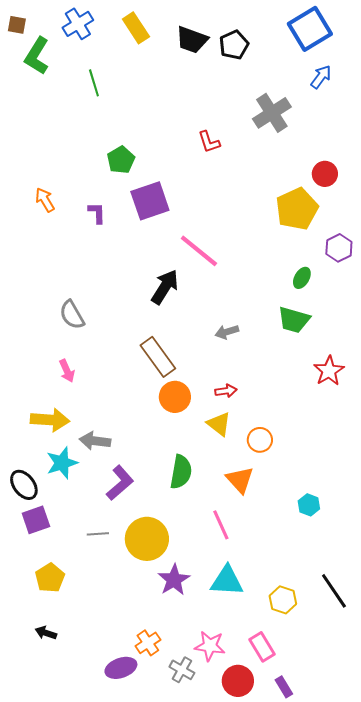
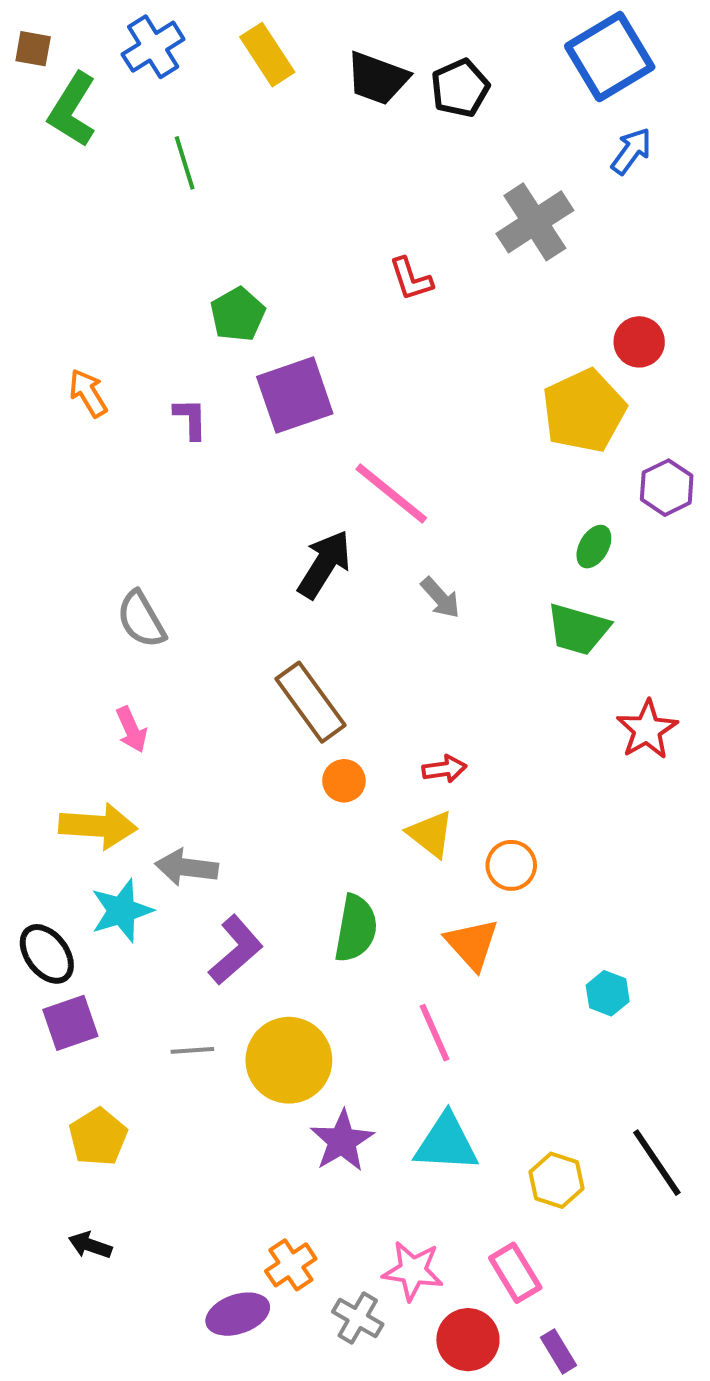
gray arrow: (227, 332) -> (440, 598), moved, turned -115
orange circle: (175, 397) -> (344, 781), size x0.7

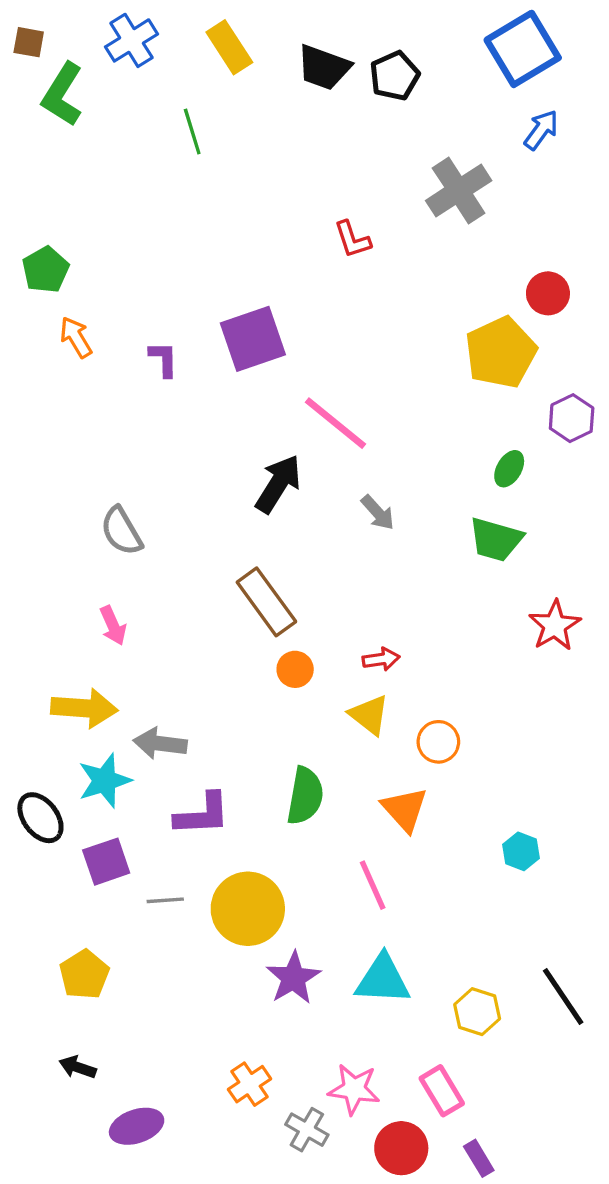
green line: (185, 163) -> (192, 132), moved
green pentagon: (238, 314) -> (46, 270), moved
purple L-shape: (236, 950) -> (202, 814), turned 38
purple square: (70, 1023) -> (106, 862), moved
purple ellipse: (238, 1314) -> (137, 1126), moved

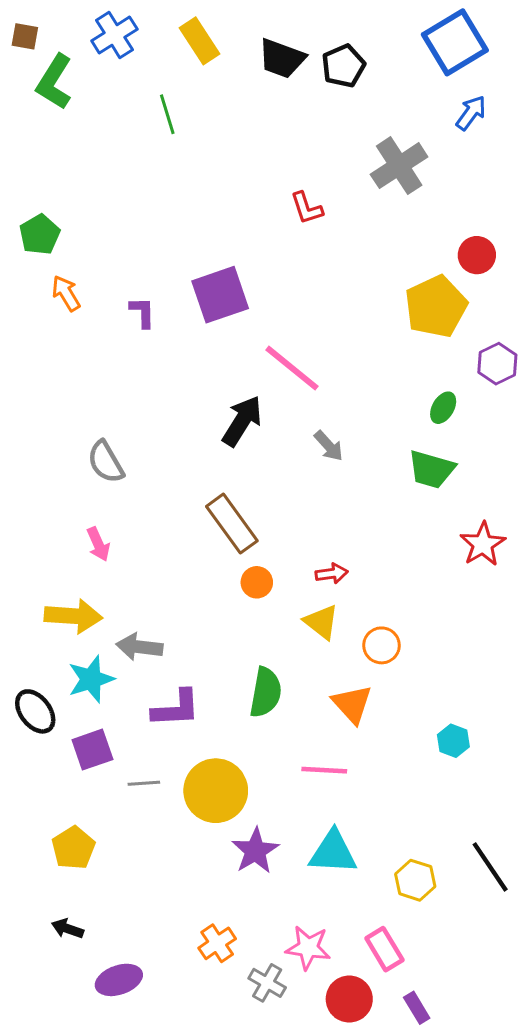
pink line: (373, 885) -> (324, 770), turned -63

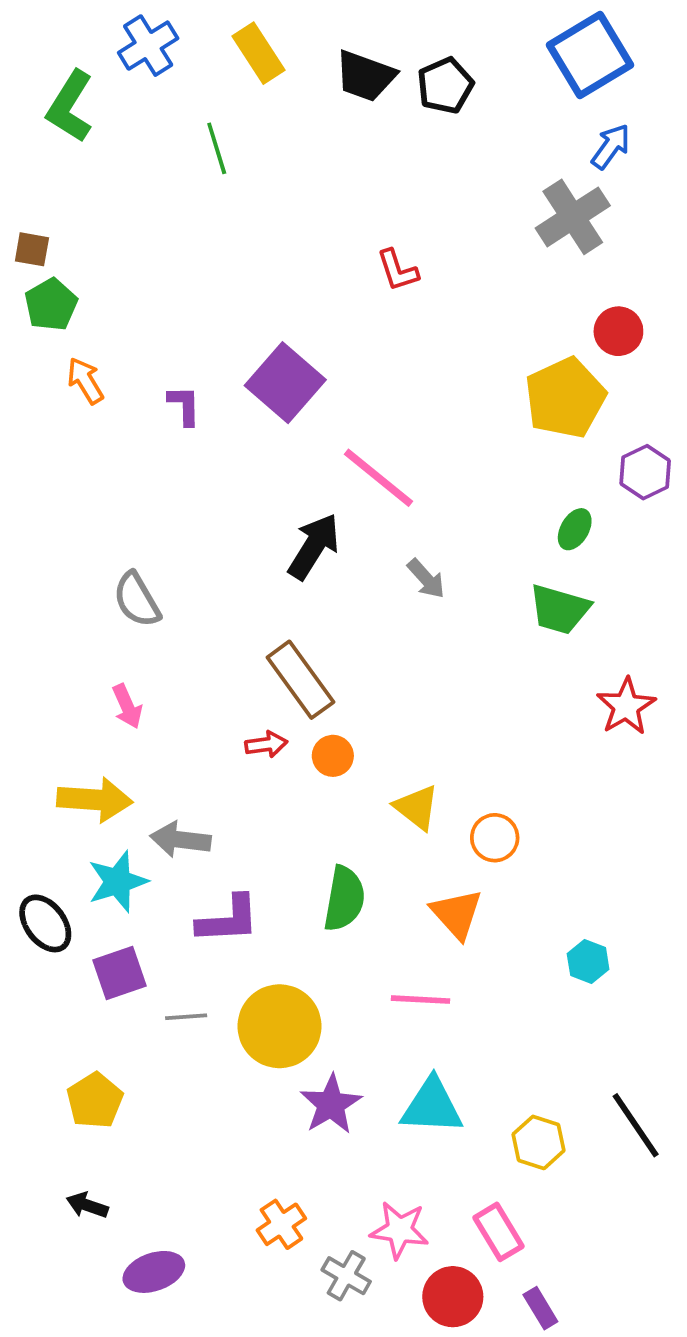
brown square: (25, 36) -> (32, 249), moved
gray cross: (399, 166) -> (573, 217), moved
purple square: (220, 295) -> (285, 383), turned -30
red arrow: (332, 574) -> (266, 744), moved

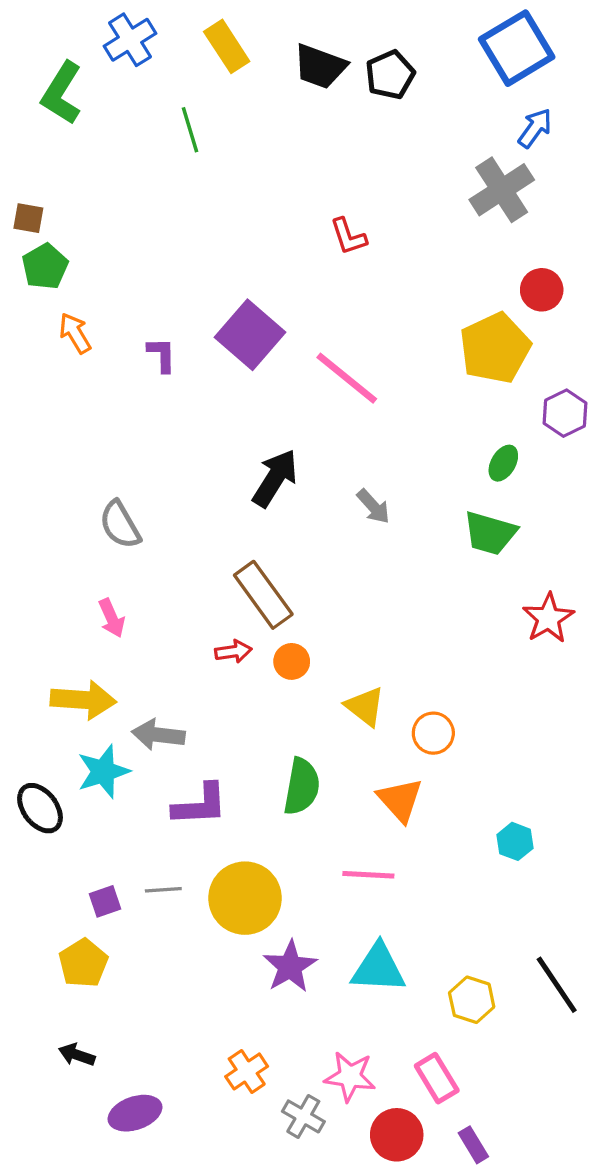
pink line: (379, 478) -> (347, 378), moved
purple square: (120, 973) -> (105, 901), moved, size x0.7

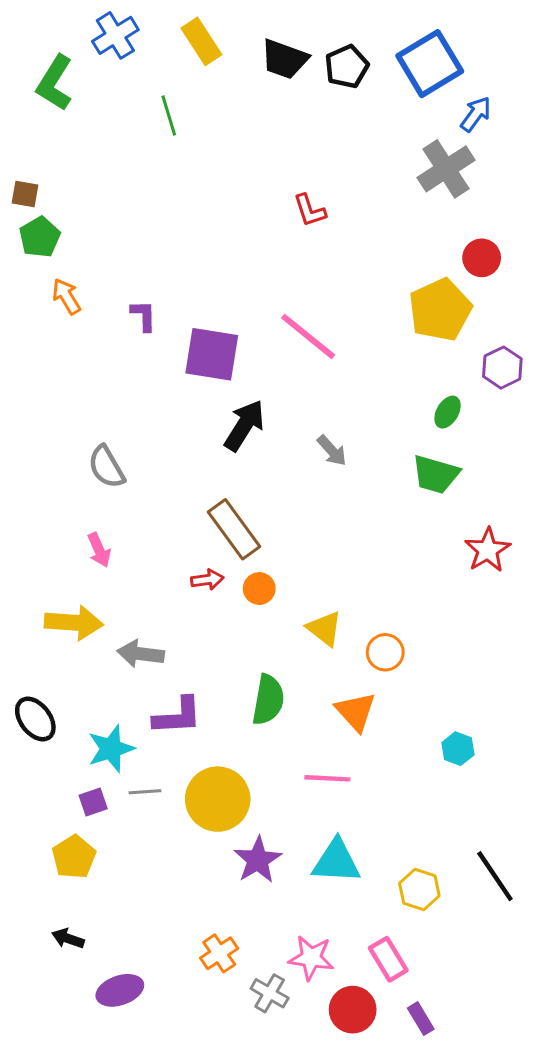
blue square: (517, 48) -> (430, 64), moved
purple square: (250, 335) -> (212, 354), moved, turned -32
cyan star: (103, 771) -> (111, 749), moved

